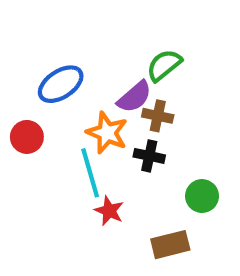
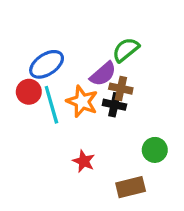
red circle: (27, 137) -> (29, 92), moved
black cross: (149, 156) -> (114, 105), moved
cyan line: (90, 173) -> (51, 105), moved

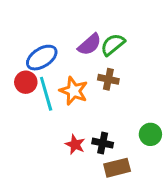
purple semicircle: (103, 74) -> (90, 44), moved
black cross: (114, 105) -> (103, 143), moved
green circle: (155, 150) -> (150, 134), moved

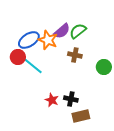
orange star: (74, 91) -> (48, 40), moved
cyan line: (46, 94) -> (32, 65), turned -35
green circle: (150, 134) -> (104, 67), moved

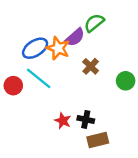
green semicircle: (78, 31) -> (94, 23), moved
brown cross: (75, 55) -> (91, 66), turned 32
red circle: (18, 57) -> (13, 86), moved

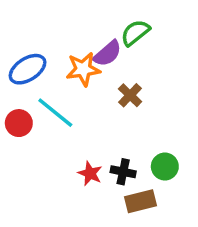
blue ellipse: (35, 48) -> (28, 69), moved
orange star: (58, 48) -> (83, 69), turned -30
green circle: (126, 81) -> (165, 167), moved

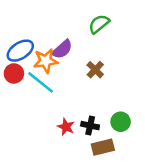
purple semicircle: (107, 54) -> (62, 49), moved
orange star: (83, 69) -> (46, 61), moved
red circle: (19, 123) -> (14, 73), moved

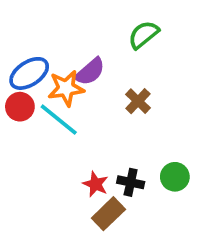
brown rectangle: (103, 147) -> (108, 214), moved, turned -30

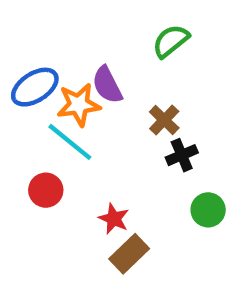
purple semicircle: (90, 72) -> (107, 85), turned 104
red circle: (20, 107) -> (46, 190), moved
black cross: (131, 182) -> (182, 155), moved, turned -35

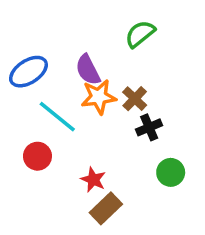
orange star: (79, 105) -> (99, 97), moved

